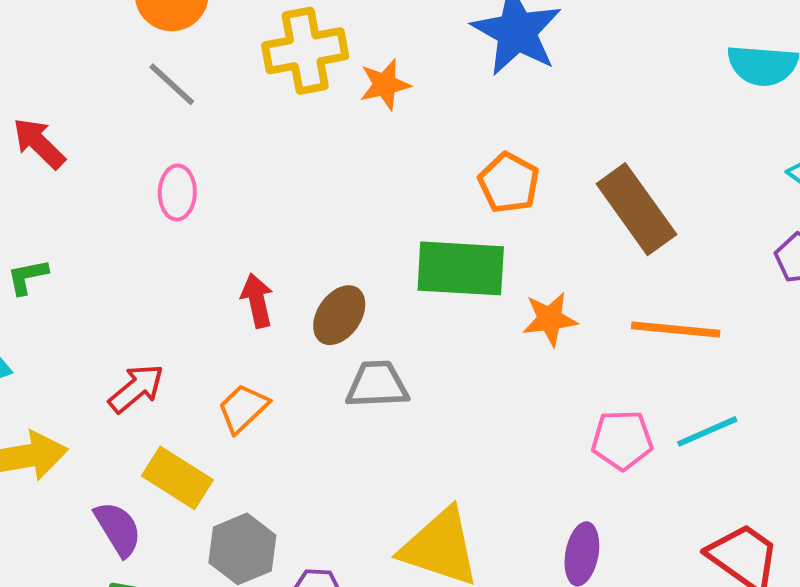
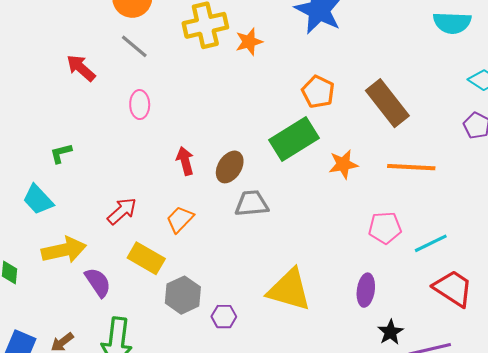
red arrow: (39, 143) -> (81, 68), moved
green rectangle: (461, 268) -> (294, 139), turned -33
cyan line: (707, 431) -> (431, 243), moved
purple semicircle: (118, 529) -> (98, 282), moved

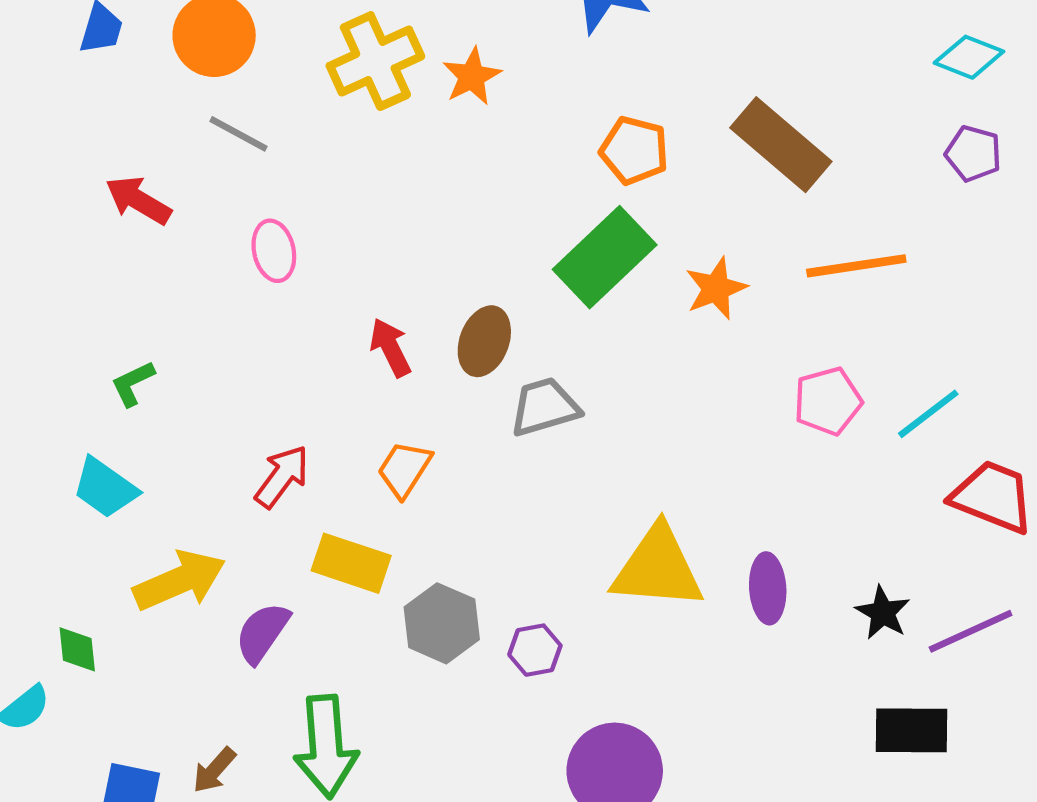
purple semicircle: (98, 282) -> (262, 633), turned -100
purple ellipse: (366, 290) -> (768, 588), moved

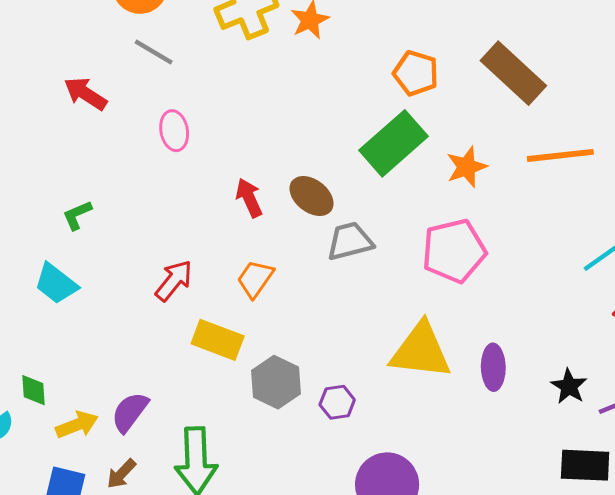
brown ellipse: (484, 341) -> (312, 196), turned -75
pink pentagon: (828, 401) -> (454, 251), moved, size x1.4
yellow arrow: (179, 581) -> (77, 425), moved, size x0.7
purple semicircle: (262, 633) -> (130, 412), moved

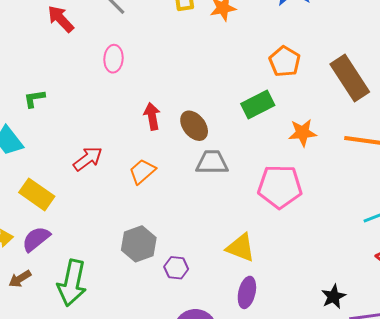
green rectangle: (393, 143) -> (258, 104), size x0.7
yellow rectangle: (218, 340) -> (37, 194), moved
yellow triangle: (421, 351) -> (241, 248), size x0.7
purple ellipse: (493, 367) -> (247, 292), moved

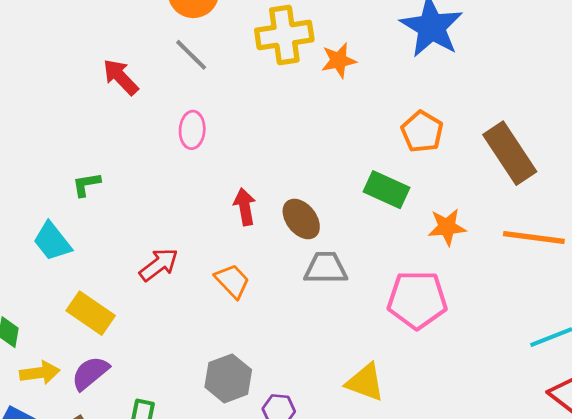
green rectangle: (258, 104) -> (387, 190), turned 52
orange trapezoid: (142, 171) -> (232, 281), turned 88

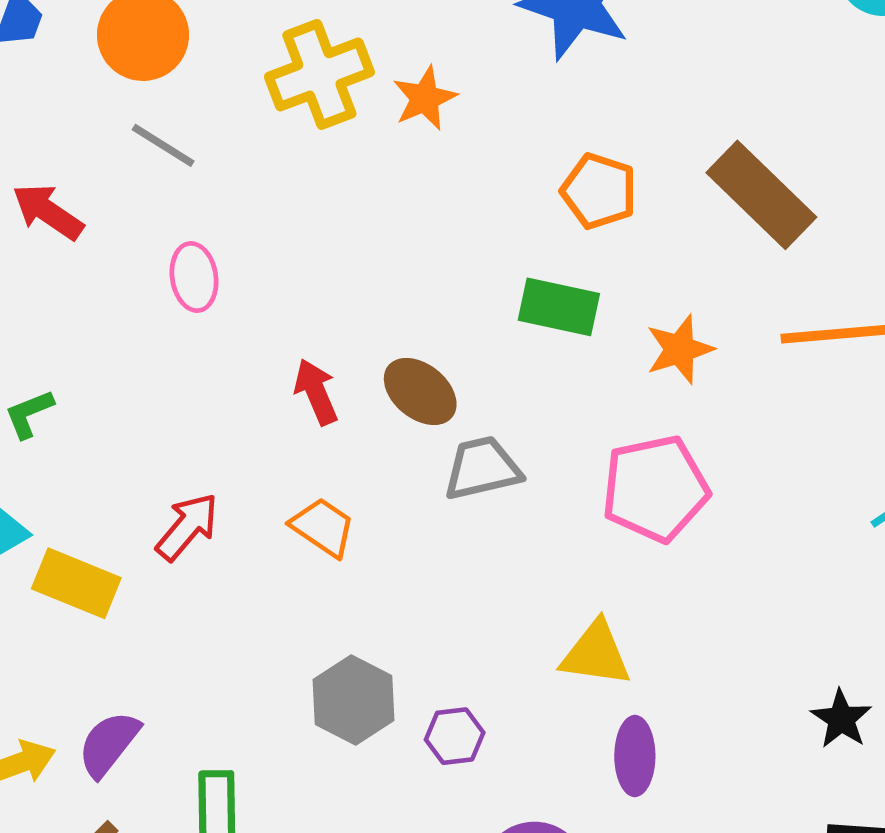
yellow rectangle: (91, 313) -> (76, 583), moved

